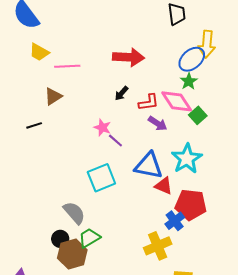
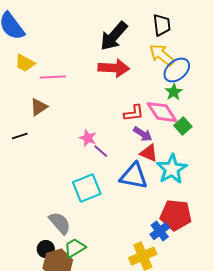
yellow arrow: (207, 44) -> (162, 55), moved, turned 124
black arrow: (121, 93) -> (114, 36), moved, size x2.0
red triangle: (164, 186) -> (149, 153), moved

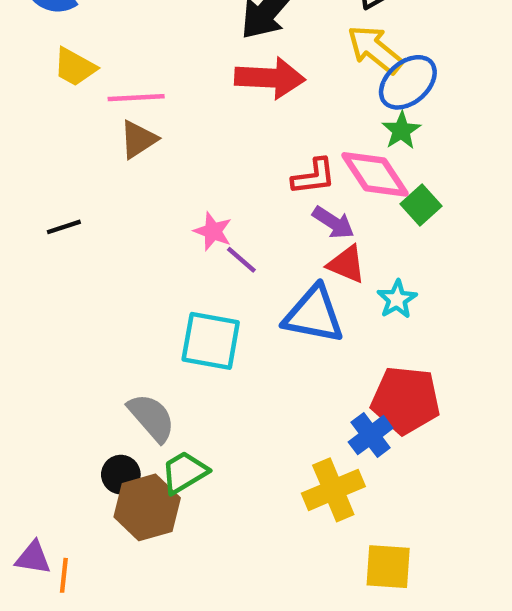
brown triangle: (39, 107) -> (138, 139), moved
cyan star: (172, 169) -> (397, 299), size x0.6
cyan square: (87, 188) -> (211, 341), turned 32

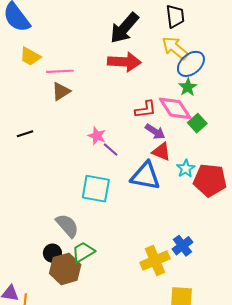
red pentagon: (406, 400) -> (210, 180), moved
blue cross: (371, 435) -> (182, 246), moved

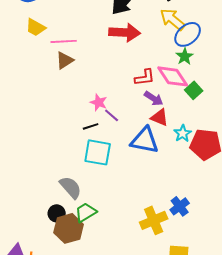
black line: (25, 134) -> (91, 126), moved

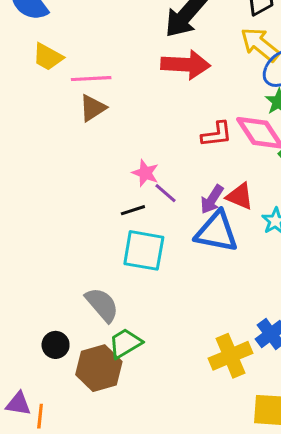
purple arrow: (154, 98) -> (212, 199), moved, turned 90
black circle: (57, 213) -> (56, 345), moved

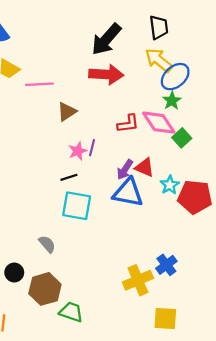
brown triangle: (93, 108) -> (67, 112), moved
pink star: (145, 173) -> (78, 151), turned 30
purple line: (165, 193) -> (92, 148), moved, turned 63
gray semicircle: (102, 305) -> (47, 244), size x0.7
green trapezoid: (125, 343) -> (71, 312), moved, turned 50

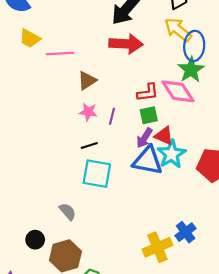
blue ellipse: (175, 77) -> (194, 46), turned -44
green star: (172, 101) -> (191, 70), size x1.4
green square: (182, 138) -> (149, 115), moved, turned 30
pink star: (78, 151) -> (88, 112), moved, turned 30
cyan star: (170, 185) -> (171, 154), moved, size x1.5

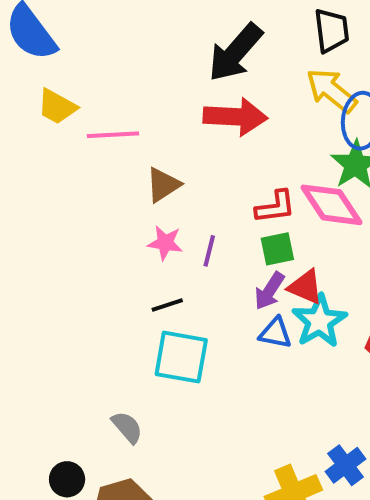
blue triangle: (148, 161) -> (275, 333), size x0.6

